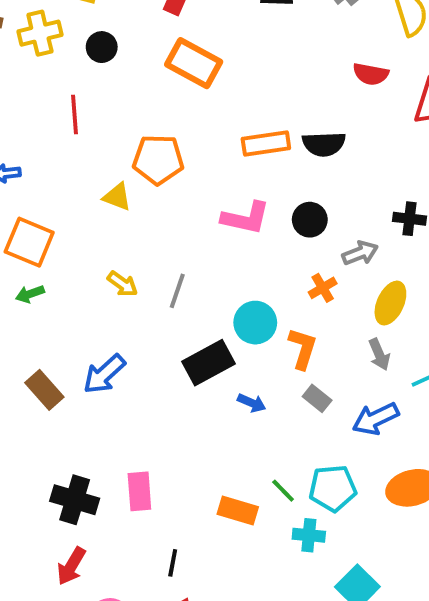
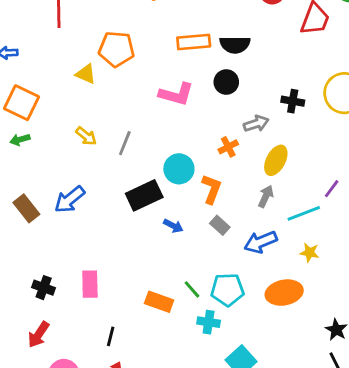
black circle: (310, 220) -> (226, 82), moved
gray arrow: (379, 354) -> (266, 196), turned -135
black cross: (75, 500) -> (44, 288), size x0.7

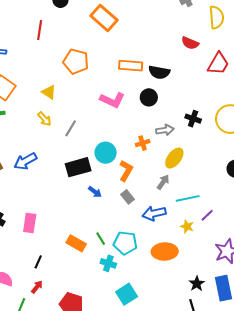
yellow triangle: (86, 74) -> (49, 92), moved
purple line: (332, 189) -> (207, 215), moved

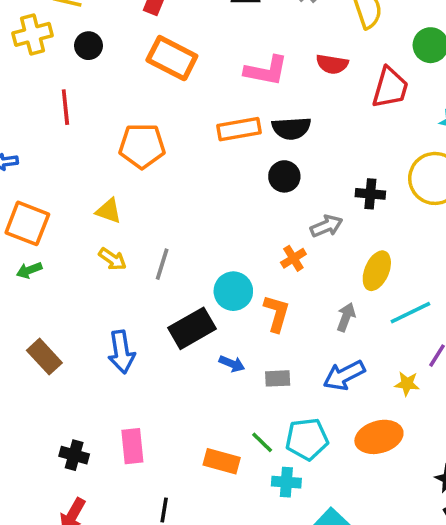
pink L-shape: (112, 100) -> (266, 71), moved
yellow ellipse: (174, 158) -> (377, 271), moved
blue arrow: (25, 161) -> (121, 352), moved, turned -55
gray rectangle: (128, 197) -> (278, 378), moved, turned -40
cyan line: (188, 198) -> (410, 313), moved

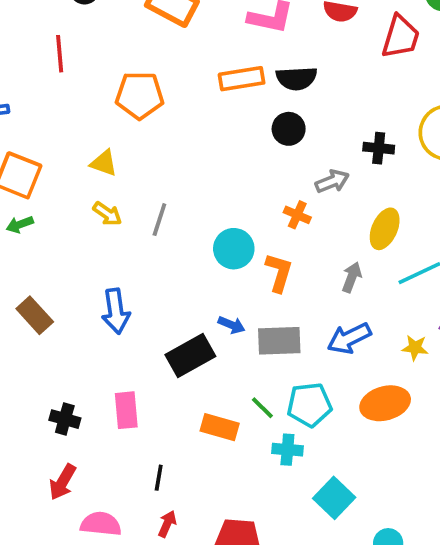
orange cross: (293, 258) -> (297, 215), turned -35
black rectangle: (192, 328) -> (190, 355), moved
gray rectangle: (278, 378) -> (279, 341), size x1.6

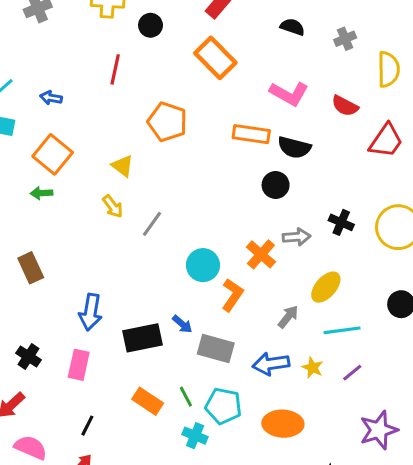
orange cross: (297, 215) -> (261, 254), size x1.4
blue arrow: (116, 311) -> (91, 312), moved
yellow star: (415, 348) -> (313, 368), moved

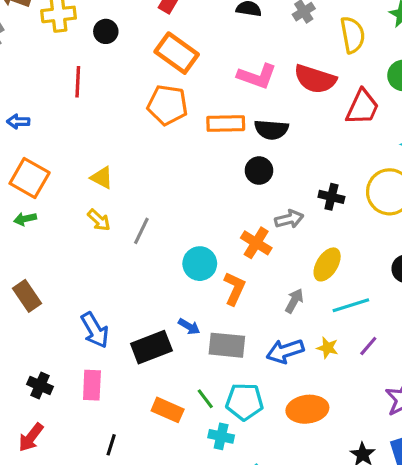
red semicircle: (345, 106) -> (315, 79), size x1.5
orange pentagon: (167, 122) -> (167, 105), moved
blue arrow: (91, 312) -> (95, 330), turned -30

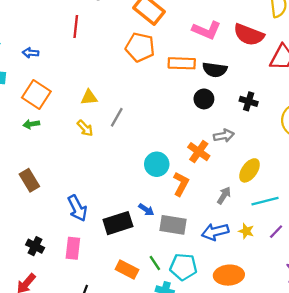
yellow triangle: (102, 178) -> (89, 97), turned -36
black cross: (331, 197) -> (249, 101), moved
gray line: (141, 231) -> (117, 117), moved

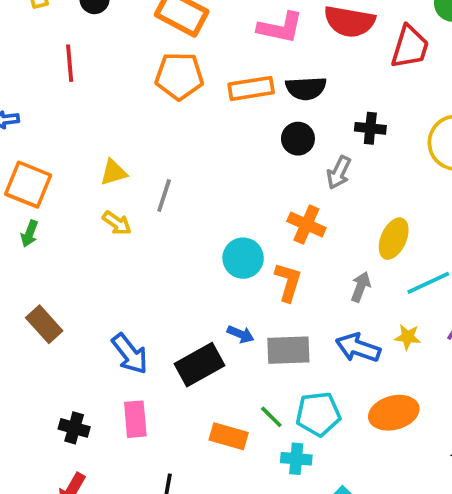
green arrow: (31, 124) -> (29, 234), turned -49
gray arrow: (224, 136) -> (339, 173), moved, turned 138
blue arrow: (215, 232) -> (358, 348), turned 45

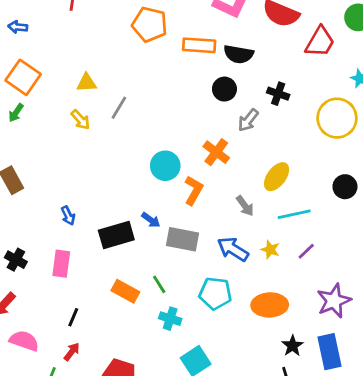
gray arrow: (361, 287) -> (245, 206), turned 110
blue arrow: (130, 354) -> (68, 216), size x0.6
orange ellipse: (394, 413) -> (270, 305), moved
cyan pentagon: (318, 414) -> (215, 293), moved

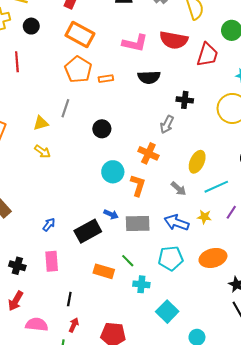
orange pentagon: (150, 24) -> (78, 70), turned 30
orange rectangle: (199, 45) -> (106, 79), moved, size x0.6
black circle: (224, 89) -> (102, 129), moved
gray line: (119, 108) -> (65, 108), moved
blue arrow: (68, 216) -> (49, 225), turned -104

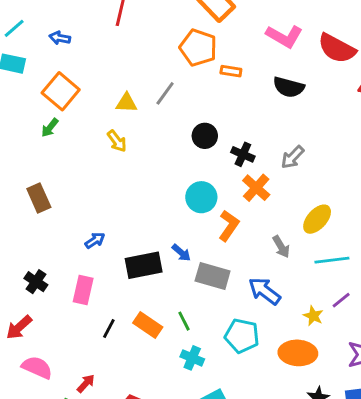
orange pentagon: (78, 70) -> (198, 48), turned -30
black cross: (185, 100) -> (243, 154), moved
yellow star: (204, 217) -> (313, 316), moved
black line: (69, 299) -> (109, 328), moved

